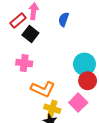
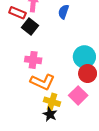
red rectangle: (18, 20) -> (17, 13), turned 63
pink cross: (24, 63) -> (33, 60), moved

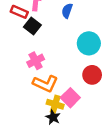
cyan circle: (84, 57) -> (89, 43), moved
pink cross: (33, 60) -> (36, 61), turned -35
pink square: (78, 95) -> (70, 98), moved

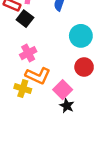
yellow cross: (55, 104) -> (23, 89), moved
black star: (53, 117) -> (67, 106), moved

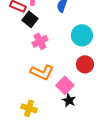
pink cross: (28, 53) -> (40, 41), moved
yellow cross: (23, 89) -> (29, 108), moved

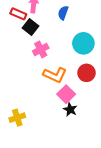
orange L-shape: (42, 72) -> (55, 75), moved
yellow cross: (29, 108) -> (17, 118), moved, turned -35

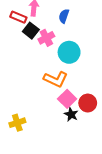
cyan circle: (83, 43) -> (69, 52), moved
pink cross: (41, 49) -> (46, 38), moved
red circle: (86, 73) -> (88, 103), moved

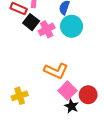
cyan circle: (69, 52) -> (72, 26), moved
yellow cross: (17, 123) -> (20, 96), moved

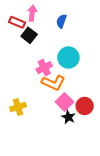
cyan circle: (72, 26) -> (68, 58), moved
pink cross: (47, 29) -> (44, 68), moved

